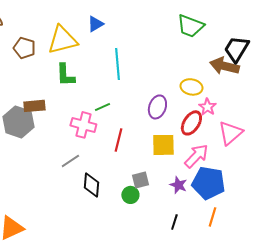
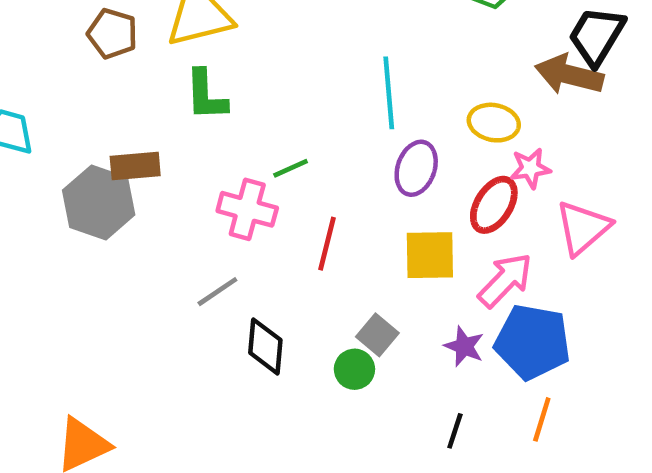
cyan line: (117, 64) -> (389, 93), moved
pink star: (207, 107) -> (530, 168), turned 30
gray square: (140, 180) -> (377, 335), turned -36

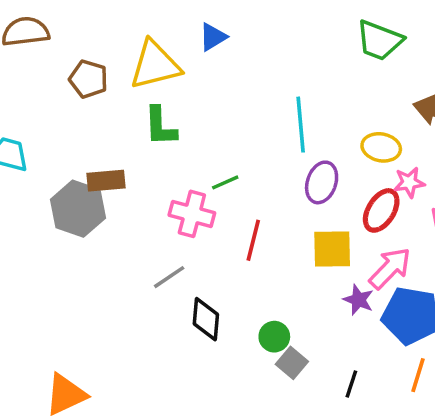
gray square: (377, 335) -> (292, 363), moved
purple star: (464, 346) -> (358, 300), moved

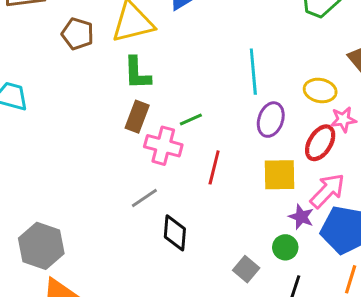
brown rectangle: (106, 181) -> (137, 117), moved, turned -64
gray hexagon: (78, 209) -> (41, 246), moved
green circle: (274, 337) -> (285, 247), moved

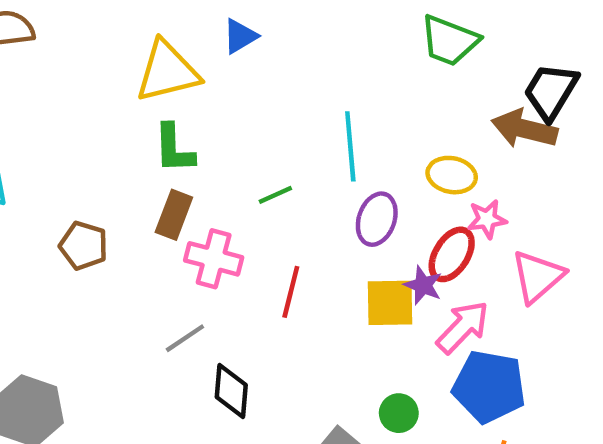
brown pentagon: (78, 34) -> (84, 246), moved
green line: (191, 120) -> (275, 195), moved
purple star: (301, 217) -> (423, 285), moved

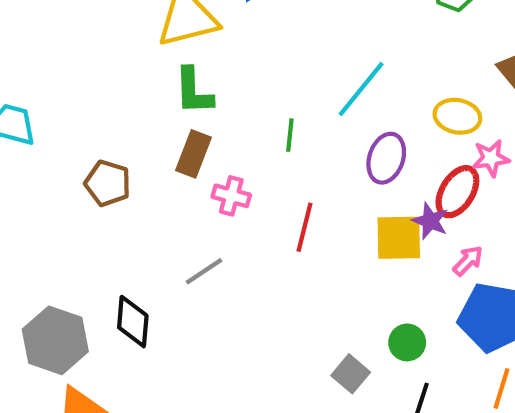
cyan line: (350, 146) -> (361, 89), turned 44
green line: (275, 195) -> (290, 135), turned -60
pink cross: (214, 259) -> (231, 196), size x0.7
pink arrow: (463, 327) -> (468, 261), size x0.6
black diamond: (231, 391) -> (133, 322), moved

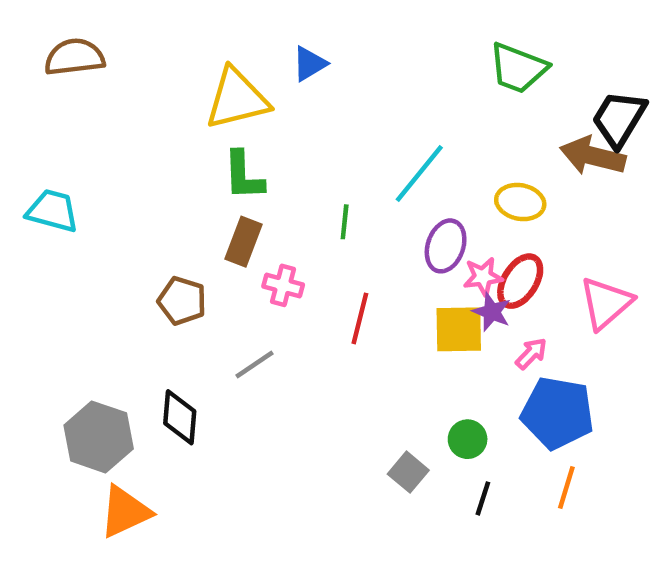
pink star: (491, 158) -> (483, 277), moved
brown pentagon: (108, 183) -> (182, 301), moved

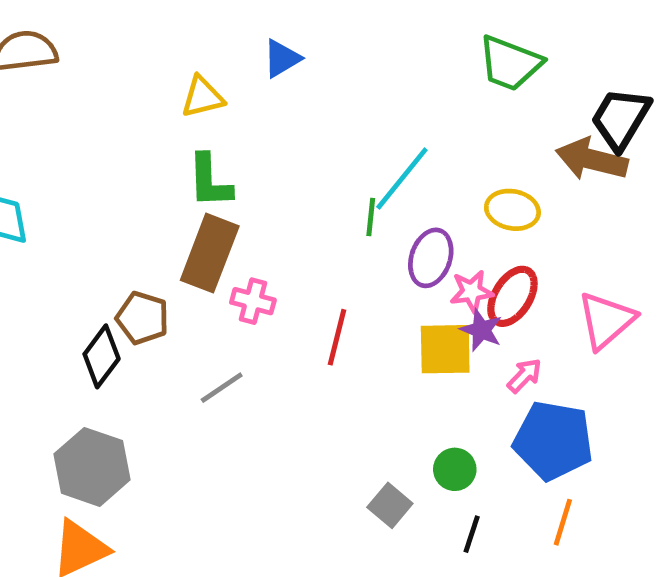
yellow triangle: (237, 99) -> (202, 97), size x0.6
green line: (345, 222) -> (371, 217), moved
brown rectangle: (244, 242) -> (210, 253), size x1.4
black diamond: (180, 417) -> (102, 356), moved, turned 32
gray hexagon: (99, 437) -> (92, 467), moved

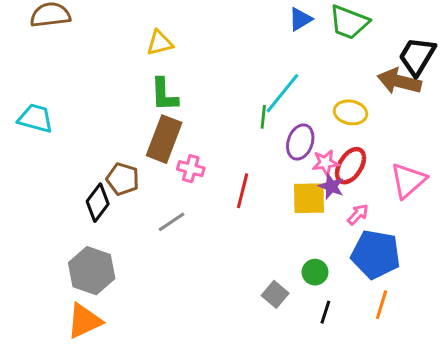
blue triangle: (282, 58) -> (300, 19), moved

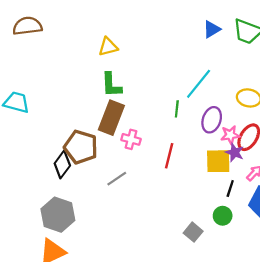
green line: (263, 117) -> (177, 109), moved
brown pentagon: (123, 179) -> (81, 147), size x1.4
black line: (325, 312) -> (230, 188), moved

